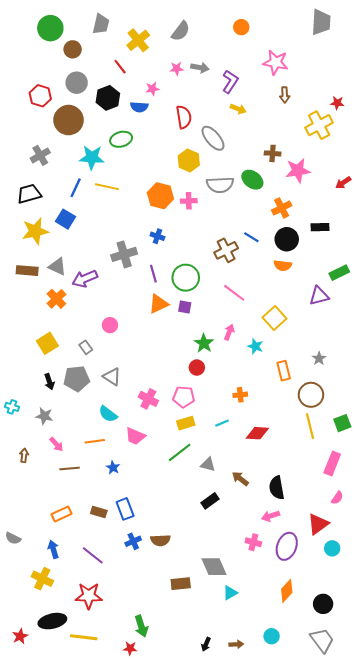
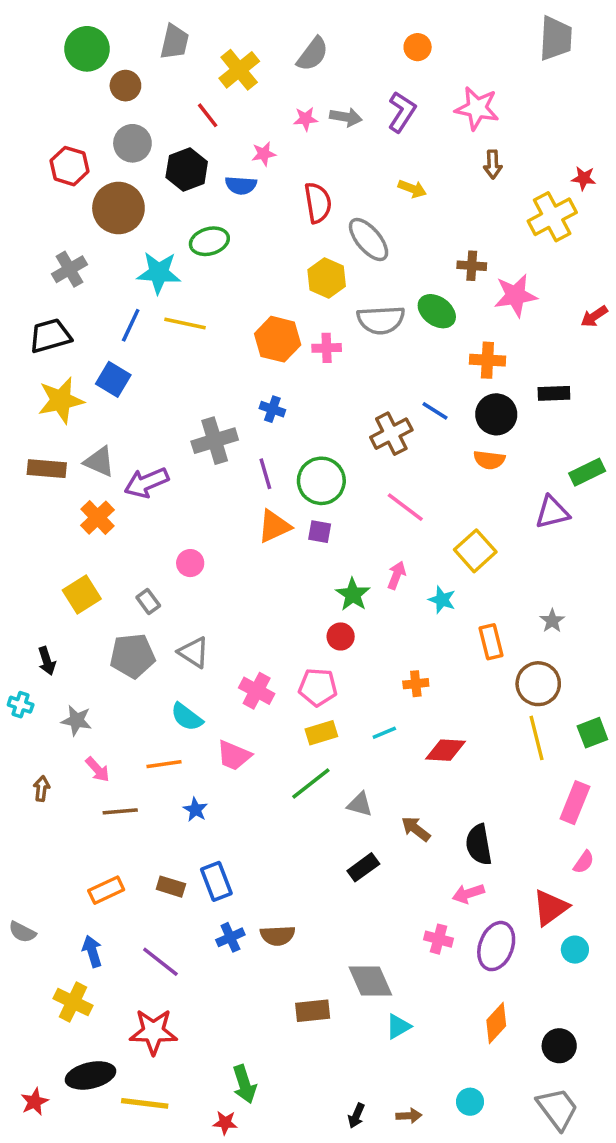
purple L-shape: (230, 82) -> (402, 112), moved
orange cross: (282, 208) -> (487, 360), turned 30
black arrow: (49, 382) -> (47, 661), moved

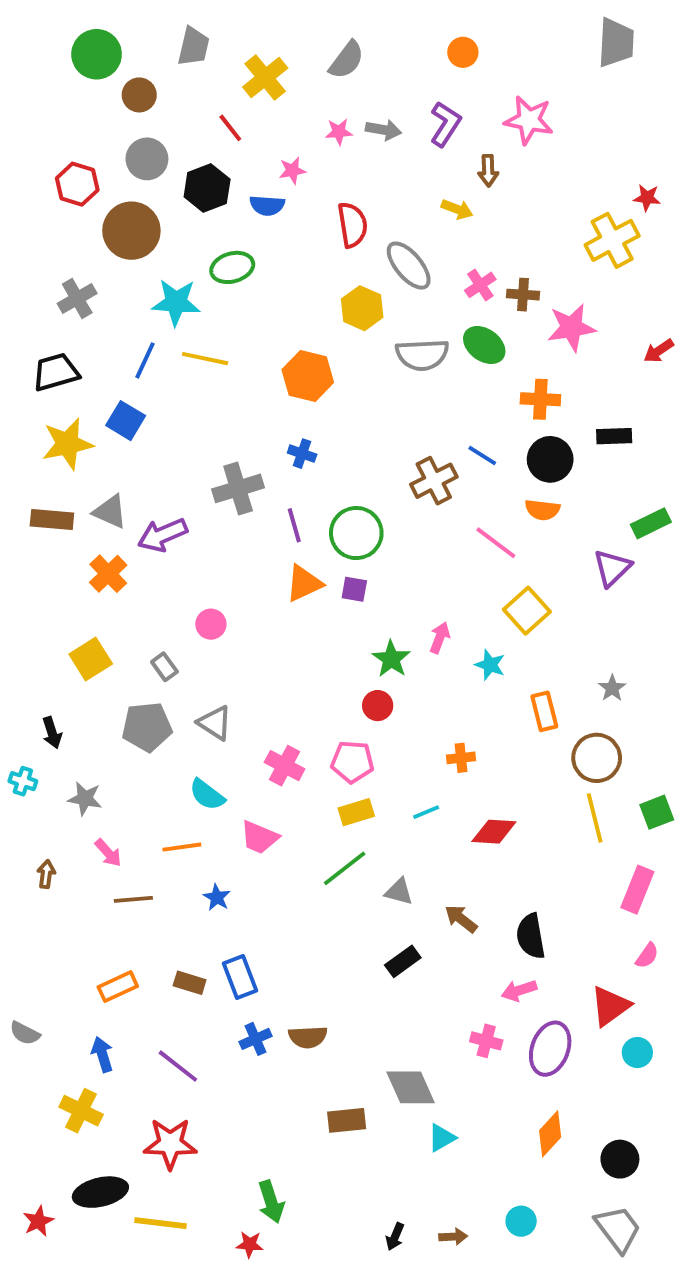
brown arrow: (493, 164) -> (488, 171), moved
pink cross: (327, 348) -> (480, 285), moved, turned -32
pink line: (405, 507) -> (496, 543), moved
purple triangle: (552, 512) -> (612, 568), turned -30

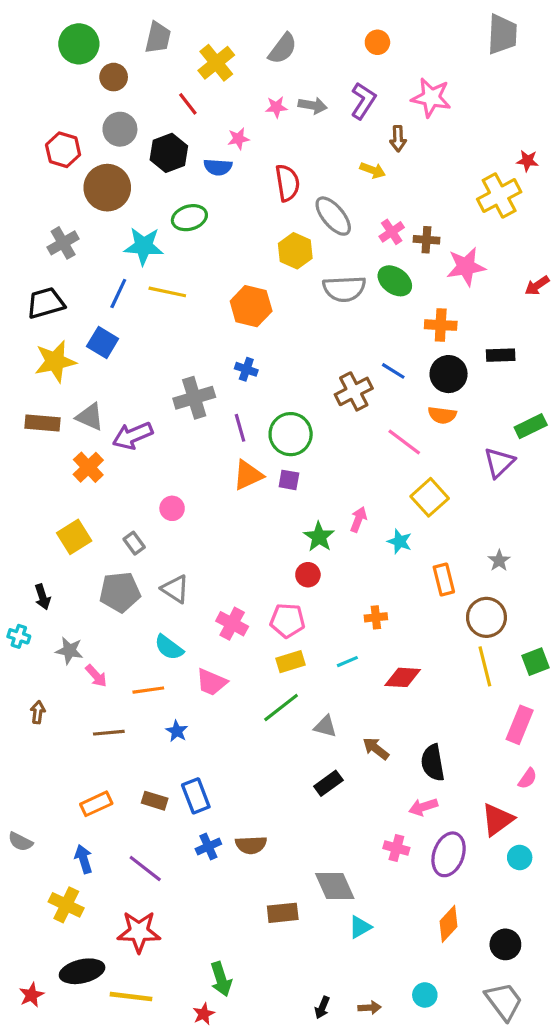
pink arrow: (108, 853) -> (96, 676), moved
red star: (250, 1244) -> (204, 1014), turned -30

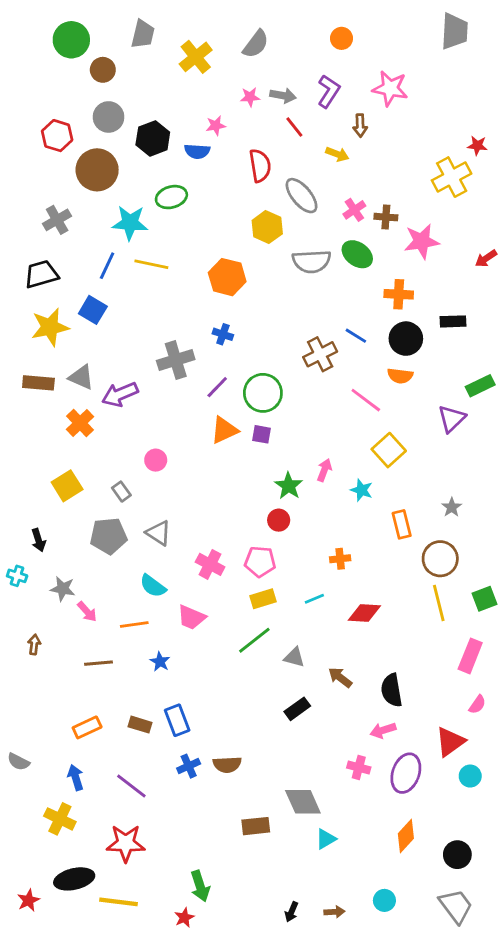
red line: (188, 104) -> (294, 127), moved
purple line: (240, 428) -> (217, 387), turned 60

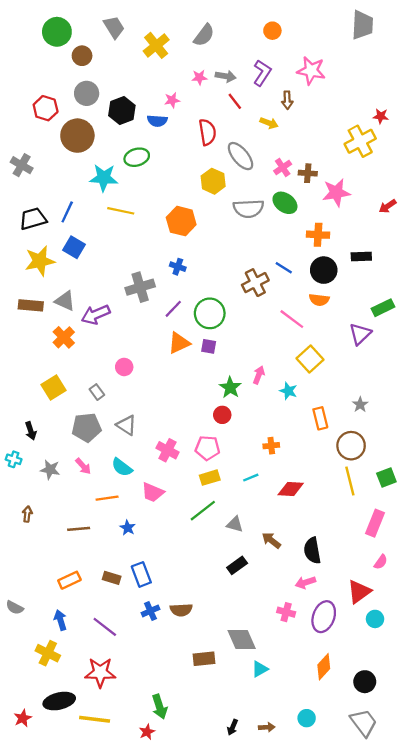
gray trapezoid: (143, 34) -> (114, 27), turned -45
gray cross: (57, 220) -> (22, 165), moved, turned -30
blue line: (107, 266) -> (67, 212), moved
pink arrow: (87, 612) -> (83, 466), moved

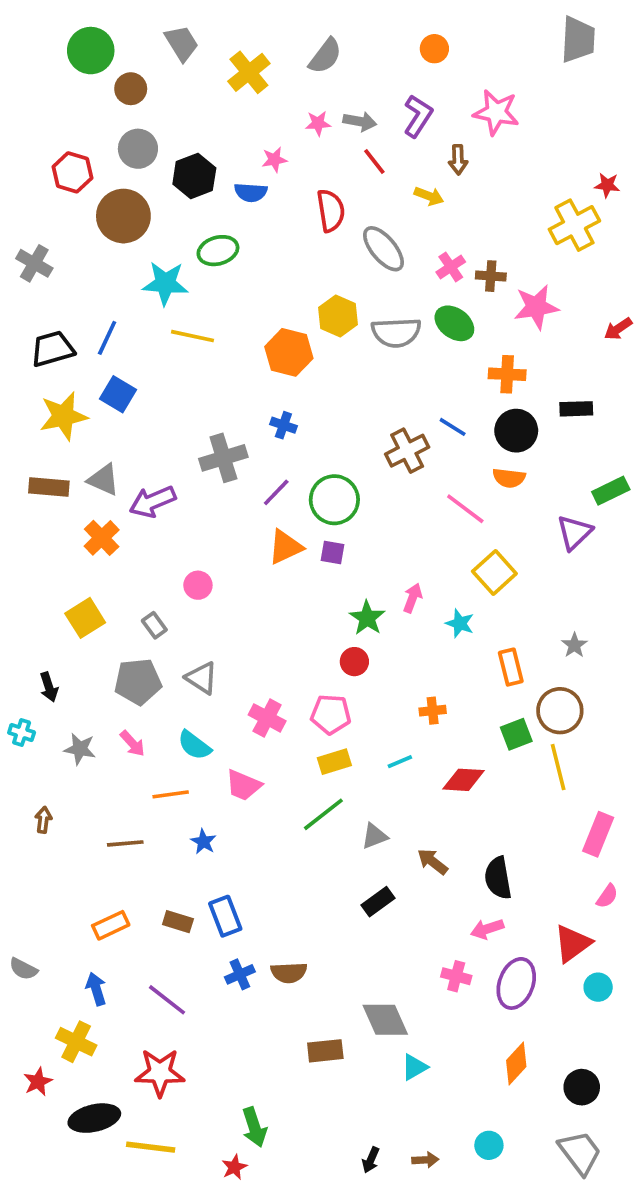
yellow hexagon: (213, 181) -> (338, 316), moved
green square: (386, 478) -> (516, 734), moved
gray triangle: (235, 524) -> (374, 836), turned -36
red star: (23, 718) -> (38, 1082), moved

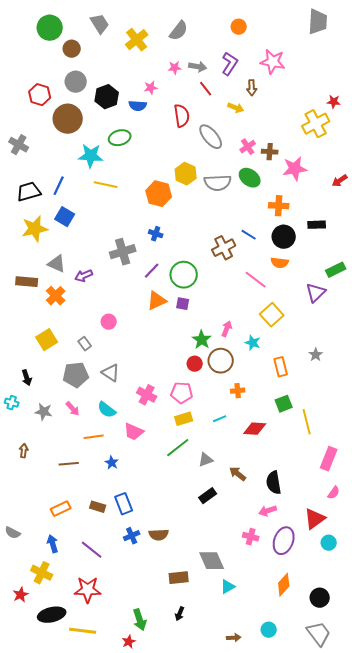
brown rectangle: (49, 487) -> (27, 282), moved
purple arrow: (153, 502) -> (84, 276), size x0.7
brown circle: (560, 711) -> (221, 361), moved
black arrow: (371, 1160) -> (180, 614), moved

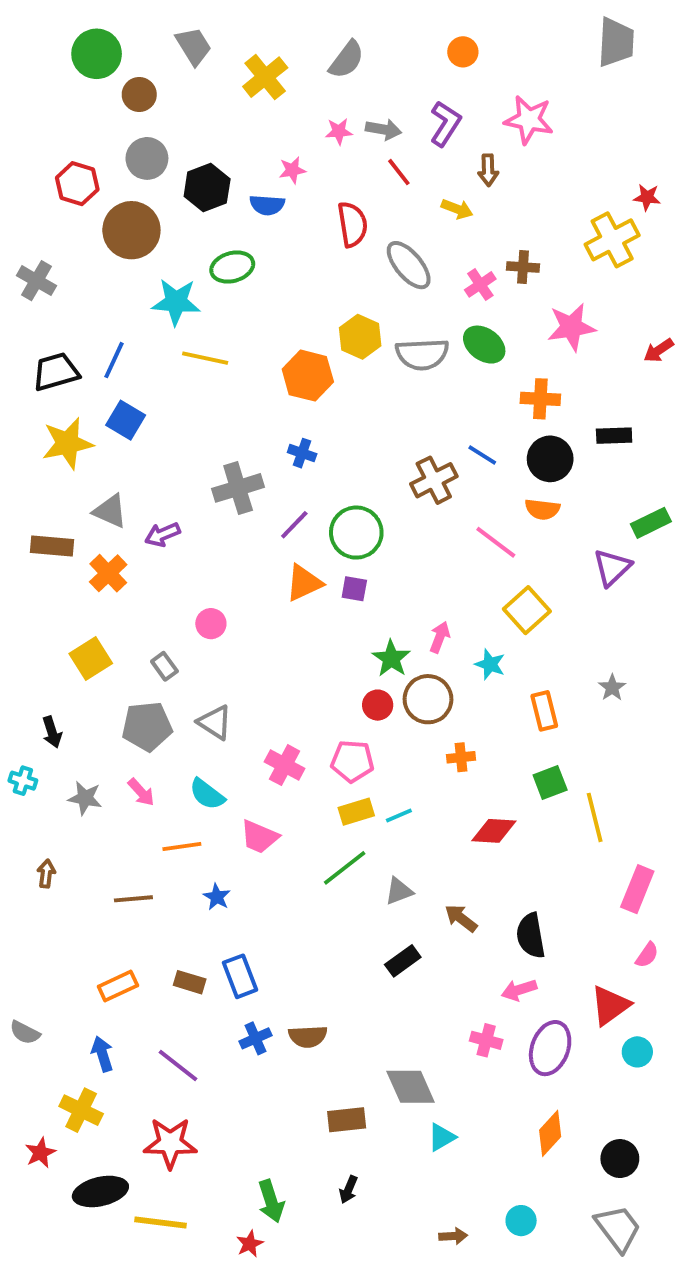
brown cross: (270, 152) -> (523, 267), moved
cyan line: (220, 419) -> (399, 815), moved

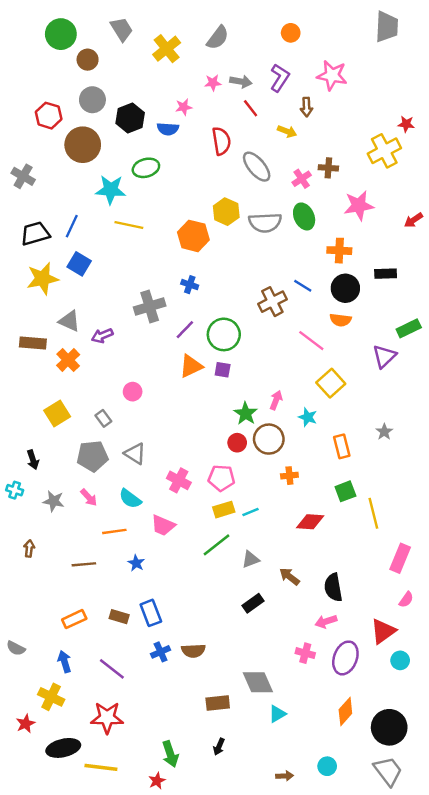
green ellipse: (484, 345) -> (304, 216), turned 30
black circle: (620, 1159) -> (389, 727), size x1.5

